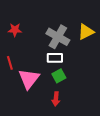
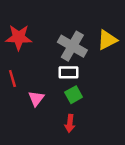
red star: (15, 30) -> (19, 37), size x1.5
pink triangle: (29, 79) -> (36, 98), size x0.6

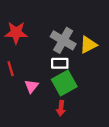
yellow triangle: (107, 40) -> (88, 45), moved
green square: (74, 95) -> (64, 83), size x1.6

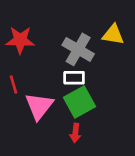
yellow triangle: (88, 45) -> (113, 35), moved, turned 36
pink triangle: (31, 86) -> (39, 106), size x1.6

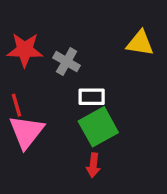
gray cross: (78, 49) -> (67, 62), moved, size x0.7
pink triangle: (39, 106) -> (26, 132), moved

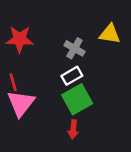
gray cross: (67, 62) -> (74, 48), moved
white rectangle: (92, 97) -> (72, 76), turned -30

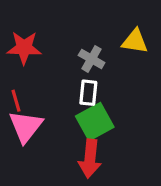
white rectangle: (72, 76) -> (88, 93), turned -54
red arrow: (73, 129) -> (90, 159), size x1.6

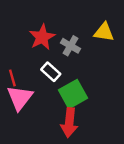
red star: (24, 48) -> (42, 37), moved, turned -30
white rectangle: (88, 93) -> (51, 72), moved, turned -54

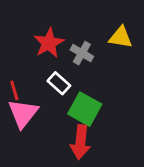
green square: (73, 94) -> (85, 109), turned -32

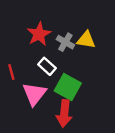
yellow triangle: (121, 37) -> (86, 40), moved
pink triangle: (23, 113) -> (34, 94), moved

